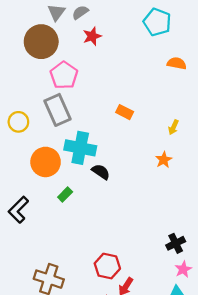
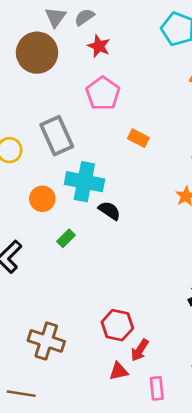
red star: (92, 36) -> (99, 46), turned -30
pink pentagon: (64, 75) -> (103, 93), moved
orange circle: (46, 162) -> (42, 199), size x0.7

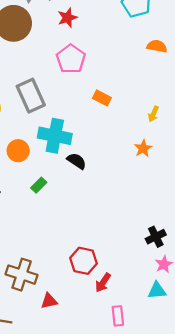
red star: (99, 46) -> (67, 18), turned 30
red triangle: (119, 371) -> (49, 301), moved

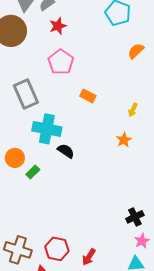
orange semicircle: (157, 46) -> (136, 51), turned -54
orange circle: (18, 151) -> (15, 158), moved
red hexagon: (83, 261) -> (57, 249), moved

